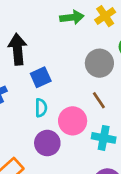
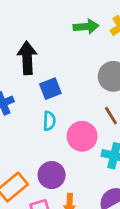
purple circle: (47, 143) -> (52, 175), moved

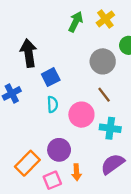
green arrow: (86, 27) -> (76, 22), turned -54

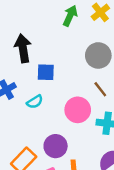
blue square: (51, 77) -> (46, 72), turned 30
cyan semicircle: (52, 104) -> (35, 102), moved, turned 63

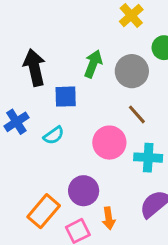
green arrow: (70, 16) -> (93, 64), moved

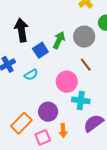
green arrow: (93, 64) -> (59, 40), moved
blue square: (66, 97) -> (40, 50), turned -35
cyan cross: (148, 158) -> (81, 100), moved

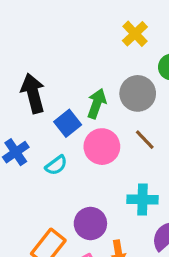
pink circle: (67, 82) -> (102, 147), moved

